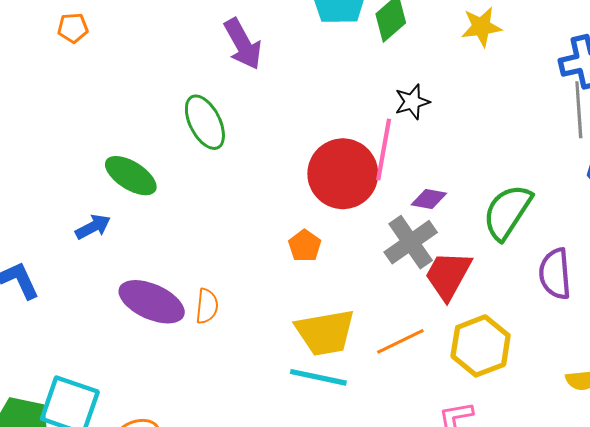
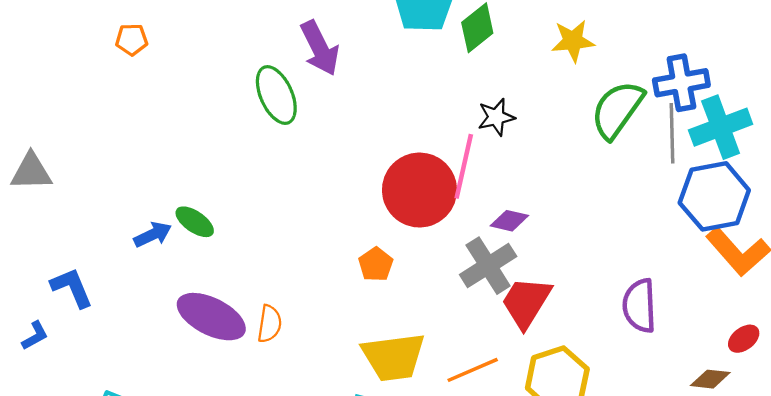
orange pentagon: (73, 28) -> (132, 40), moved
green ellipse: (205, 122) -> (276, 95), moved
green ellipse: (131, 176) -> (195, 222), moved, size x0.7
green semicircle: (507, 212) -> (617, 110), moved

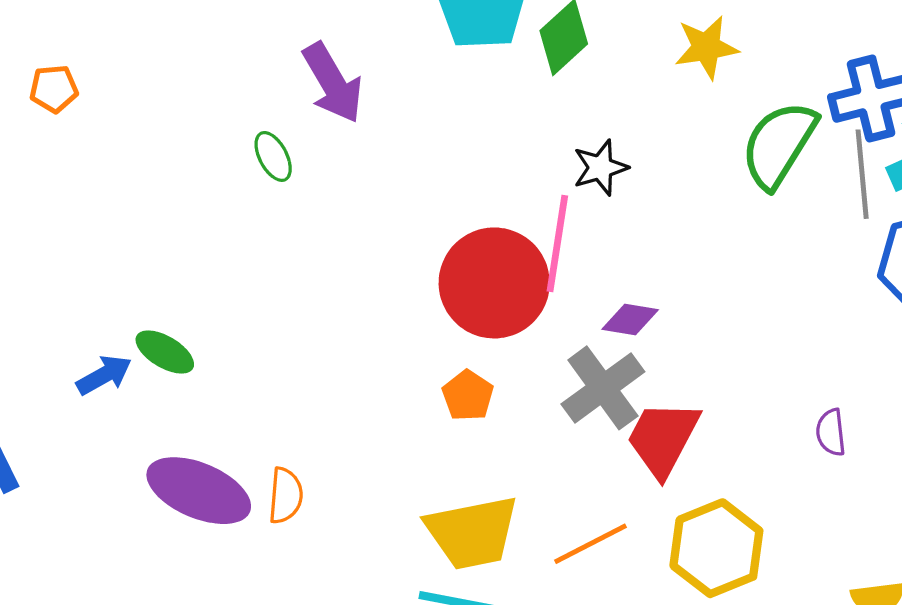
green ellipse: (276, 95) -> (273, 156), size x0.6
orange pentagon: (376, 264) -> (468, 395), moved
purple semicircle: (639, 306) -> (831, 432), size x0.6

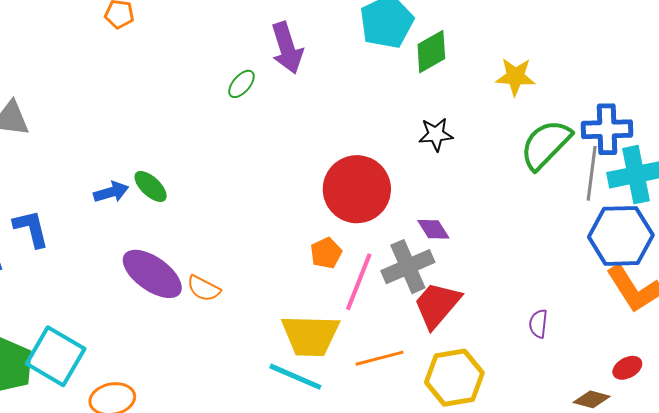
green ellipse: (273, 156) -> (242, 84), turned 56
pink line: (557, 243) -> (359, 282), moved
purple diamond: (630, 319) -> (433, 229), turned 36
orange semicircle: (286, 496) -> (204, 288), turned 100

